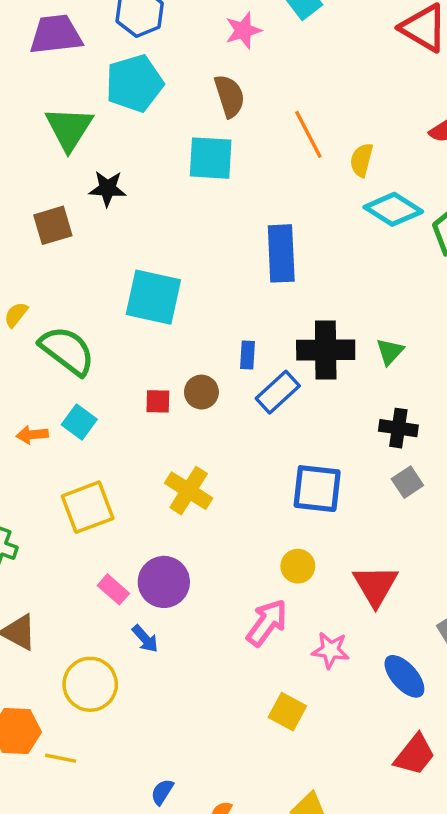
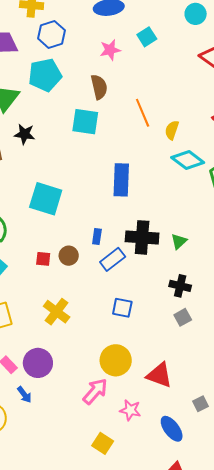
blue square: (317, 489) -> (122, 308), moved, size x0.7
yellow circle: (298, 566) -> (116, 360), size x1.6
red triangle: (375, 585) -> (159, 375), turned -44

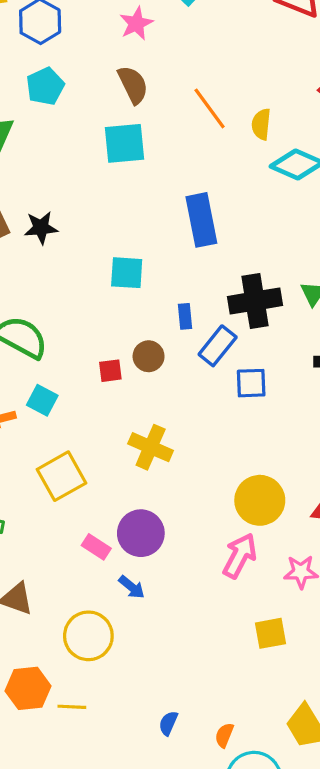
cyan pentagon: (45, 75) -> (45, 86), size x0.7
black star: (25, 134) -> (41, 228), moved
cyan square: (46, 199) -> (127, 273), moved, size x0.7
blue square: (122, 308) -> (251, 383), moved
yellow square: (103, 443) -> (270, 633), turned -30

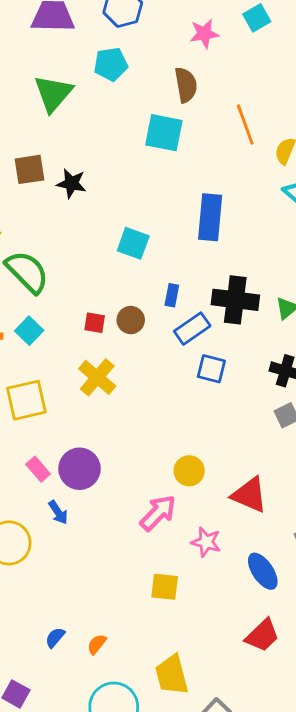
yellow cross: (151, 447) -> (97, 377), moved
yellow circle: (260, 500) -> (189, 471), size x0.7
orange semicircle: (224, 735) -> (97, 644), moved

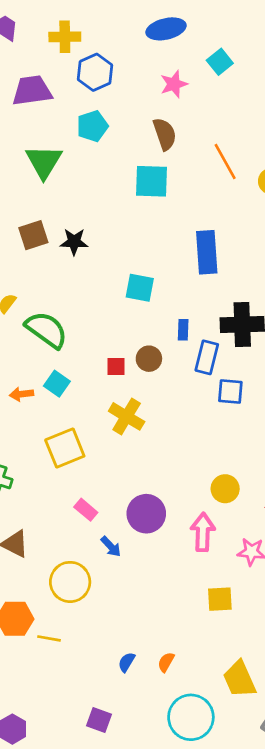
blue rectangle: (192, 329) -> (207, 357), turned -32
purple circle: (80, 469) -> (146, 514), moved
pink arrow: (158, 513) -> (203, 532), turned -33

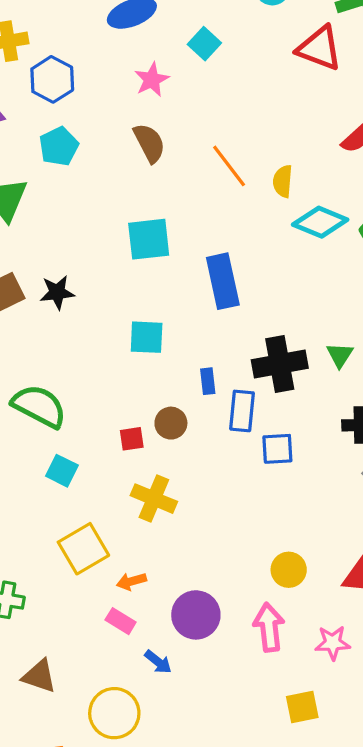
cyan square: (152, 181) -> (149, 239), moved
orange arrow: (21, 394) -> (131, 581), moved

